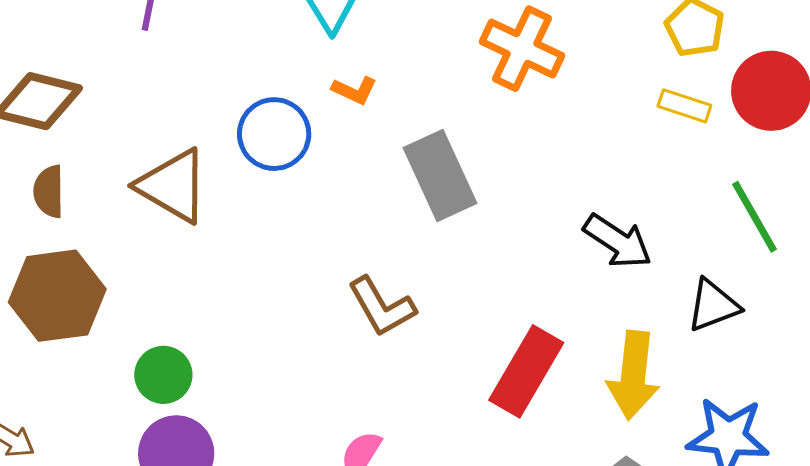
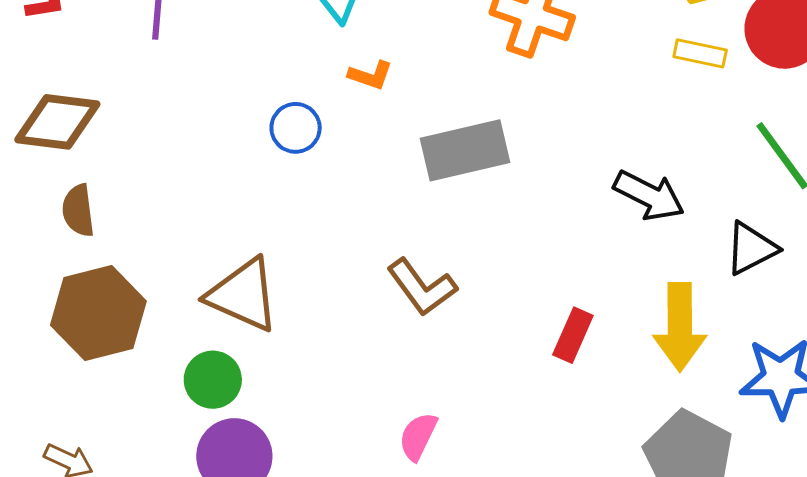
blue circle: (274, 134) -> (296, 128), size x0.7
gray rectangle: (440, 176) -> (465, 150), turned -72
brown triangle: (173, 186) -> (243, 295), moved
red rectangle: (526, 371) -> (573, 335), size x0.6

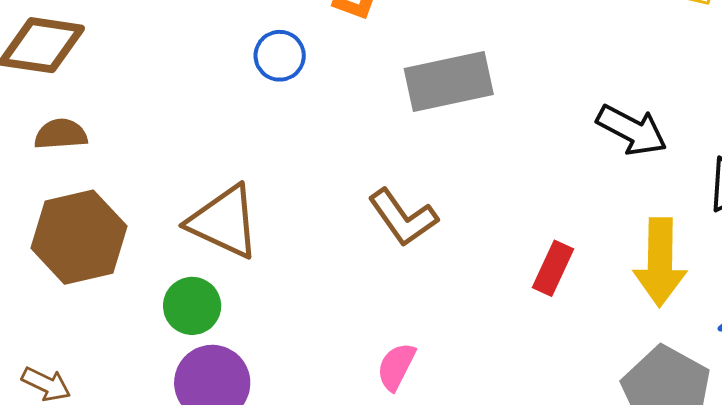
brown semicircle: (78, 210) -> (61, 134), turned 92

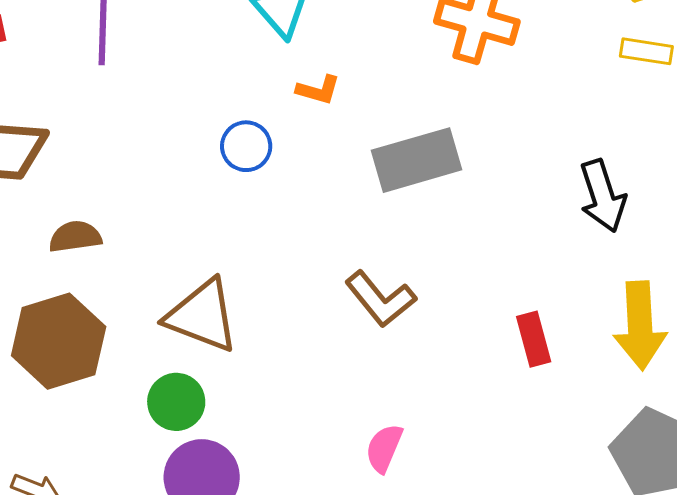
black arrow: (632, 130) -> (603, 196), turned 48
brown semicircle: (61, 134) -> (75, 237), moved
red rectangle: (553, 268) -> (534, 339), turned -36

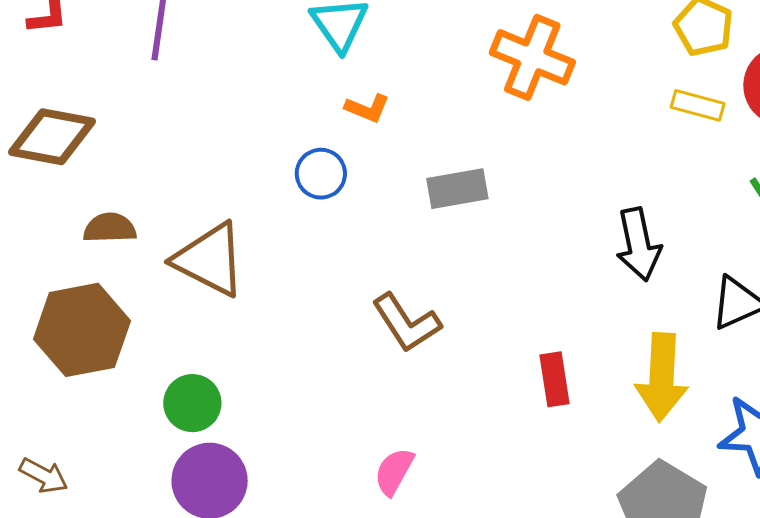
blue circle: (246, 146) -> (321, 174), moved
gray rectangle: (417, 160) -> (457, 189), size x0.7
brown triangle: (202, 316) -> (210, 260), moved

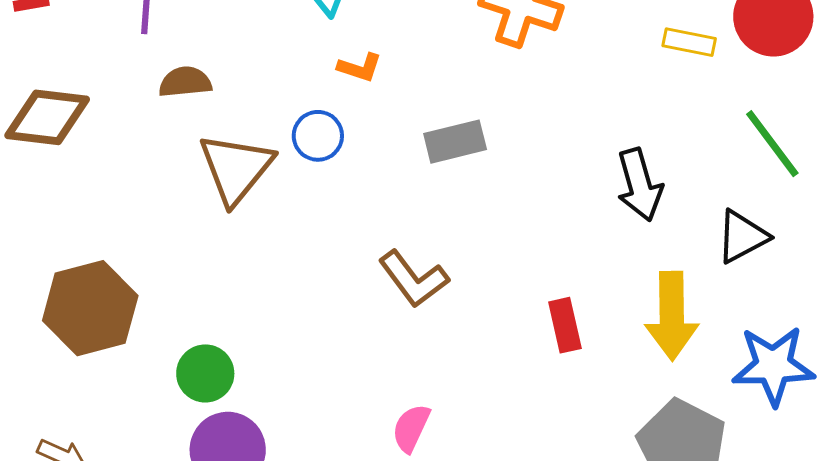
brown semicircle: (110, 228) -> (185, 82), moved
brown triangle: (210, 260) -> (236, 168), moved, turned 46

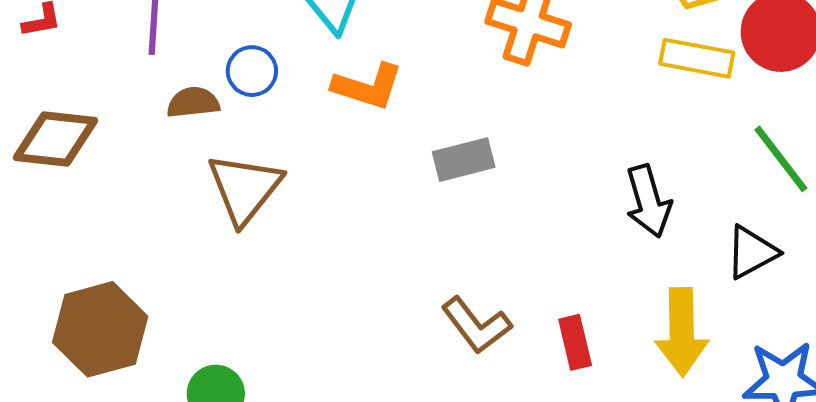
yellow rectangle: (689, 42) -> (697, 58), size x1.4
orange L-shape: (360, 67) -> (368, 86), size x1.6
blue circle: (318, 136) -> (252, 71), moved
brown L-shape: (413, 279) -> (476, 325), moved

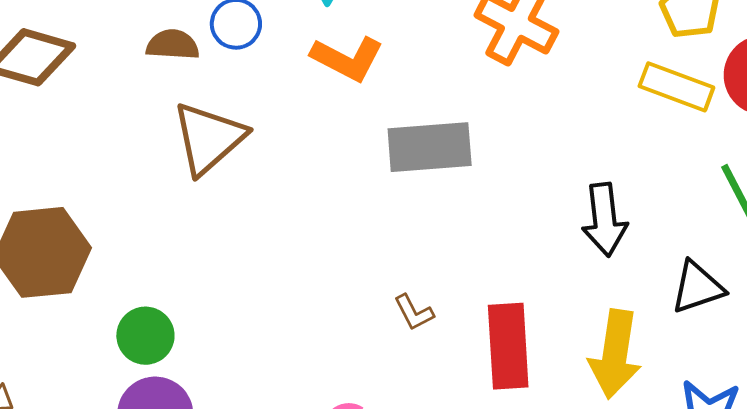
gray rectangle: (464, 160) -> (430, 147), size x1.4
brown L-shape: (476, 325) -> (414, 312), size x0.6
red rectangle: (575, 342) -> (508, 346), size x1.6

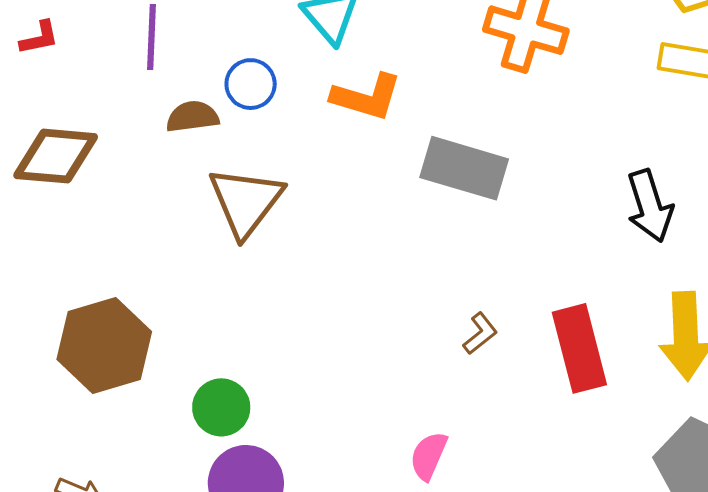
gray rectangle: (430, 147) -> (464, 168), turned 32
brown L-shape: (414, 312) -> (480, 333), turned -90

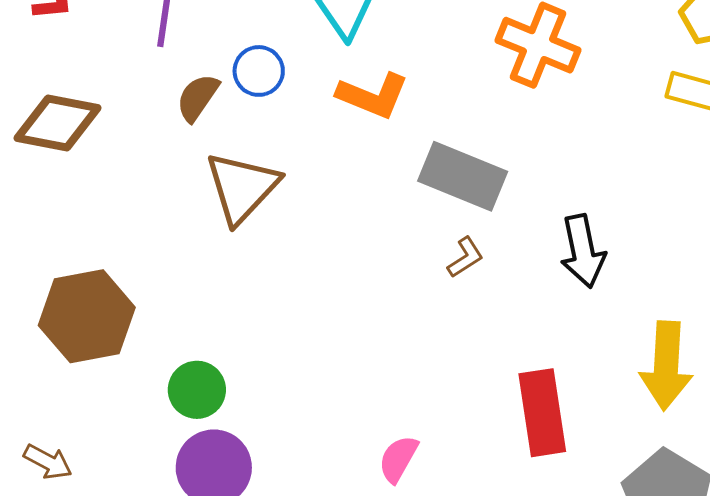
brown semicircle: (192, 117) -> (198, 98), turned -54
black arrow: (650, 206) -> (583, 251), moved
brown L-shape: (480, 333) -> (465, 257), moved
red rectangle: (579, 348) -> (542, 413), moved

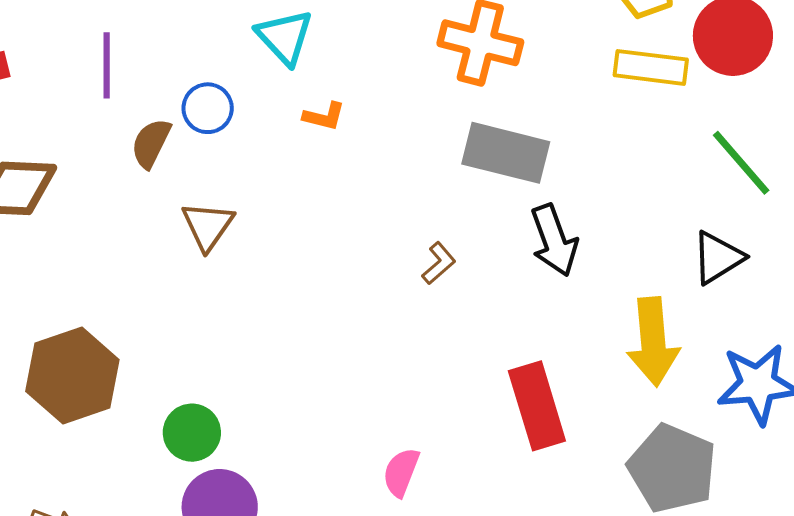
orange L-shape: (373, 96) -> (324, 116), size x0.6
gray rectangle: (463, 176) -> (506, 153), moved
brown triangle: (242, 187) -> (208, 226), size x0.7

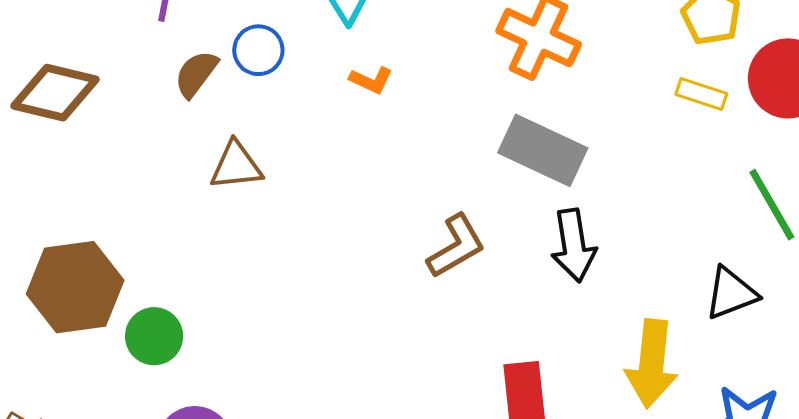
yellow rectangle: (651, 67) -> (701, 94), size x0.7
brown triangle: (208, 226) -> (236, 166), turned 38
brown L-shape: (439, 263) -> (456, 246), size x1.6
green circle: (192, 433) -> (154, 336), moved

